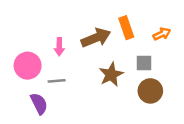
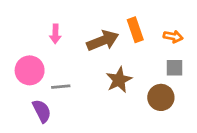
orange arrow: (162, 34) -> (173, 37), turned 36
pink arrow: (59, 47) -> (55, 34), moved
gray square: (144, 63) -> (174, 68), moved

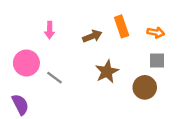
brown arrow: (103, 41) -> (92, 36), size x0.7
gray line: (61, 87) -> (54, 78), turned 42
purple semicircle: (42, 111) -> (20, 104), moved

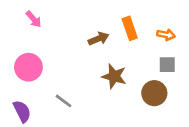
pink arrow: (50, 30) -> (34, 19), moved, turned -42
brown star: (107, 72) -> (114, 76), turned -30
gray line: (54, 78) -> (63, 101), moved

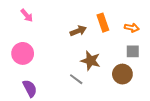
gray line: (63, 101) -> (76, 79), moved
purple semicircle: (22, 111) -> (30, 88), moved

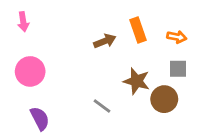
pink arrow: (27, 15) -> (23, 22), moved, turned 32
brown star: (91, 61) -> (137, 81), moved

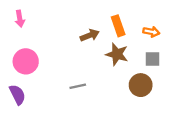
brown star: (137, 81) -> (117, 54), moved
gray line: (102, 106) -> (78, 86), moved, turned -49
purple semicircle: (40, 118) -> (17, 95), moved

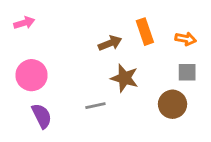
pink arrow: (20, 19) -> (24, 23), turned -98
brown star: (117, 54) -> (125, 78), moved
purple semicircle: (17, 95) -> (42, 116), moved

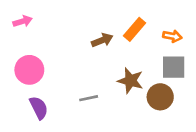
orange rectangle: (145, 32) -> (135, 29), turned 60
gray square: (187, 72) -> (174, 67), size x1.4
brown star: (125, 78) -> (131, 81), moved

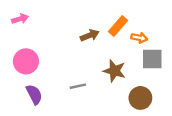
orange arrow: (172, 36) -> (139, 38), moved
brown circle: (160, 97) -> (140, 98), moved

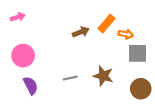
brown star: (114, 71) -> (103, 76), moved
brown circle: (140, 98) -> (141, 89), moved

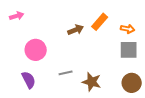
orange arrow: (126, 34) -> (128, 29), moved
pink circle: (23, 56) -> (36, 50), moved
brown star: (103, 76) -> (92, 82), moved

